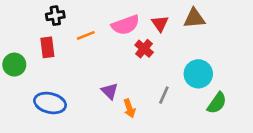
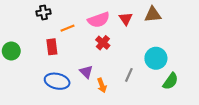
red rectangle: (47, 47) -> (52, 47), moved
red cross: (144, 49) -> (103, 43), moved
blue ellipse: (50, 103) -> (57, 81), moved

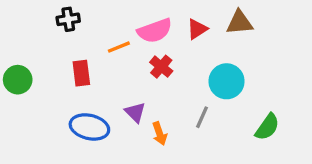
red triangle: (126, 19) -> (197, 29), turned 32
orange line: (67, 28) -> (119, 47), moved
cyan circle: (156, 58) -> (227, 81), moved

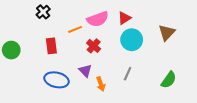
black cross: (68, 19) -> (43, 12), turned -32
brown triangle: (240, 23) -> (167, 33), moved, turned -42
red cross: (161, 67) -> (94, 46), moved
cyan circle: (227, 81) -> (132, 40), moved

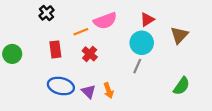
red triangle: (124, 18) -> (147, 20), moved
red cross: (94, 46) -> (90, 54), moved
purple triangle: (85, 71) -> (89, 92), moved
gray line: (128, 74) -> (137, 66), moved

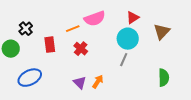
black cross: (46, 13) -> (26, 29), moved
blue ellipse: (61, 86) -> (30, 78), moved, turned -40
green semicircle: (181, 86) -> (164, 78), turned -36
orange arrow: (108, 90) -> (98, 82), turned -128

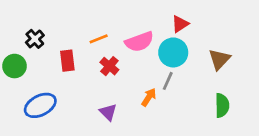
pink semicircle: (95, 19) -> (139, 42), moved
brown triangle: (162, 32) -> (219, 59), moved
orange arrow: (98, 82) -> (149, 97), moved

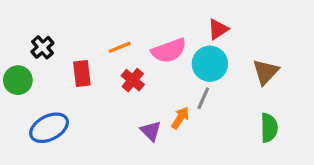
purple triangle: (108, 112) -> (151, 131), moved

